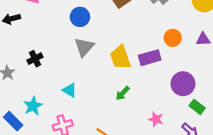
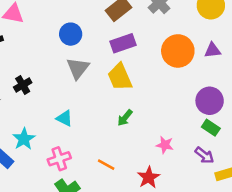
orange circle: (173, 38) -> (178, 51), size x1.6
purple rectangle: (150, 58) -> (123, 43), moved
purple circle: (183, 84) -> (210, 101), moved

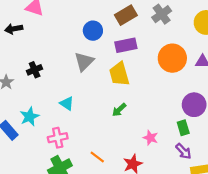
blue circle: (71, 34) -> (93, 31), moved
green rectangle: (211, 128) -> (183, 128), moved, turned 32
orange line: (106, 165) -> (97, 157), moved

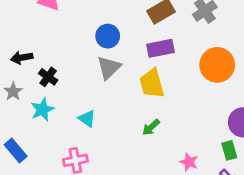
black arrow: (14, 29) -> (22, 58), moved
blue circle: (93, 31) -> (108, 36), moved
black cross: (35, 70) -> (48, 77), turned -32
cyan star: (29, 117) -> (42, 109), moved

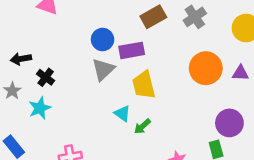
purple rectangle: (160, 48) -> (132, 50), moved
cyan triangle: (87, 119) -> (122, 113), moved

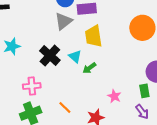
black cross: (46, 77) -> (50, 56), moved, size x1.5

